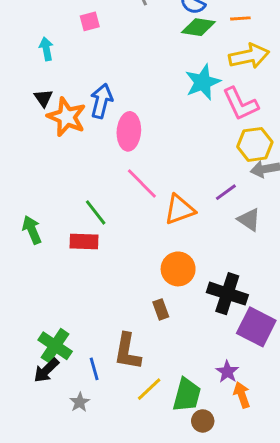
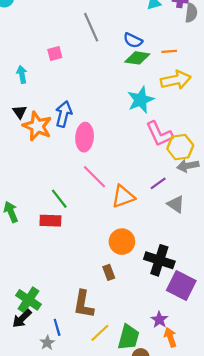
pink L-shape: (240, 104) -> (159, 134), moved
blue line: (94, 369) -> (57, 327), moved

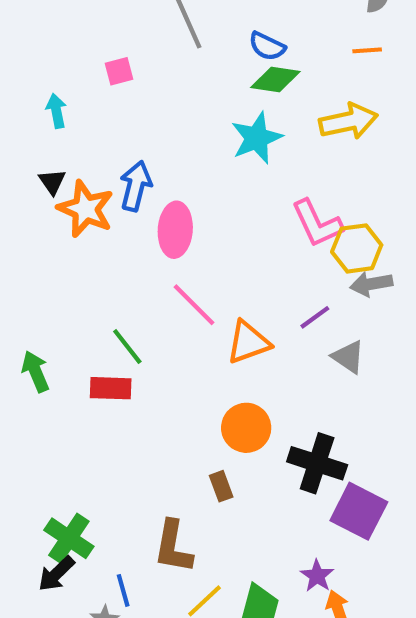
orange line: (169, 51) -> (367, 50), moved
cyan star: (141, 100) -> (257, 138), moved

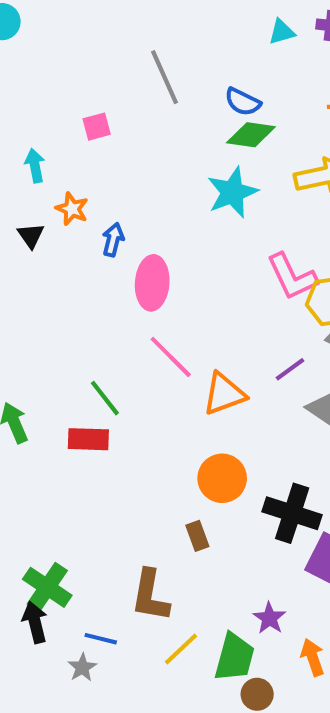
blue arrow: (136, 186) -> (113, 240), size x0.7
orange star: (86, 209) -> (72, 209), moved, size x0.6
black arrow: (56, 574) -> (35, 622), turned 120
purple star: (317, 576) -> (269, 618), moved
blue line: (123, 590) -> (101, 639), turned -60

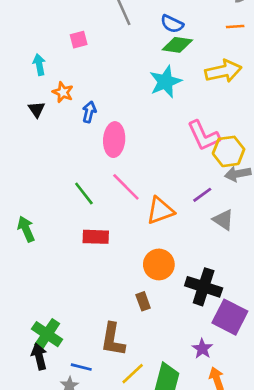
green line: (105, 398) -> (84, 193), moved
red rectangle: (88, 439) -> (96, 237), moved
purple star: (269, 618) -> (202, 349), moved

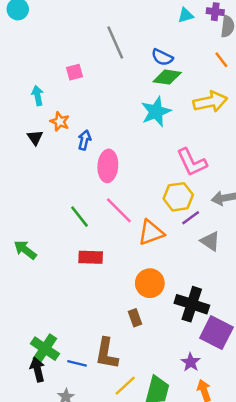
orange line: (235, 26) -> (221, 60), turned 56
yellow hexagon: (229, 151) -> (178, 197), moved
green arrow: (26, 229) -> (25, 250), turned -30
blue line: (81, 367) -> (77, 363), moved

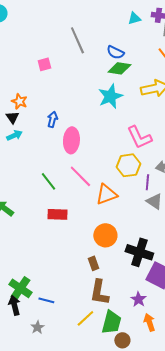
cyan arrow: (38, 96) -> (14, 135), moved, turned 77
orange star: (60, 121) -> (19, 101), moved
purple line: (191, 218) -> (147, 182), moved, turned -49
brown L-shape: (107, 354) -> (99, 292), moved

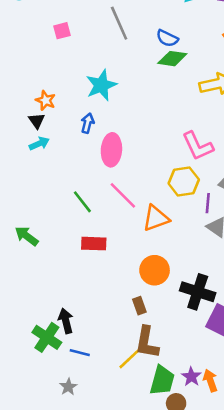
pink square: (44, 64) -> (62, 31), moved
cyan star: (110, 96) -> (101, 85), moved
purple star: (138, 299) -> (191, 377), moved
black arrow: (14, 305) -> (66, 321), moved
yellow line: (85, 318) -> (129, 359), moved

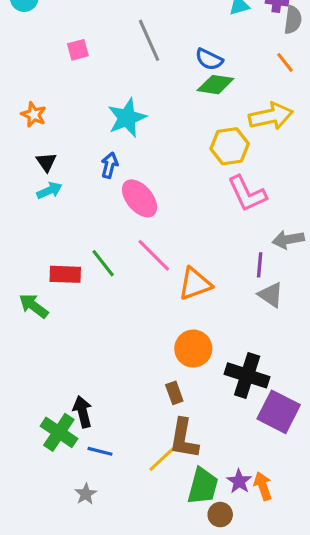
orange star: (46, 100) -> (34, 115), moved
pink ellipse: (111, 150) -> (140, 198), turned -44
yellow hexagon: (184, 182) -> (230, 146), moved
red rectangle: (94, 244) -> (65, 274), moved

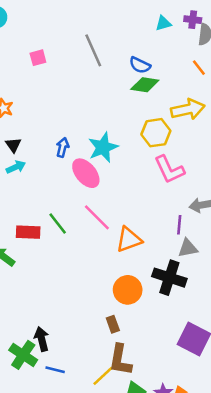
cyan star: (127, 118) -> (103, 147), moved
gray triangle: (271, 295) -> (188, 248), turned -45
black cross: (247, 375) -> (169, 278), moved

